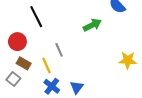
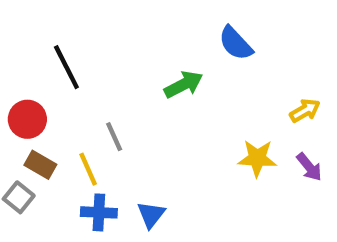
blue cross: (52, 86) -> (99, 212), turned -35

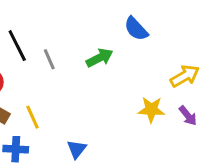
yellow arrow: (305, 111) -> (185, 76), size x1.4
gray line: (114, 137) -> (49, 59), moved
blue cross: (99, 212) -> (16, 149), moved

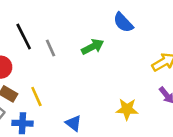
yellow star: (151, 110) -> (127, 109), moved
blue triangle: (77, 149) -> (73, 123), turned -30

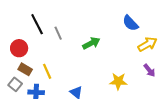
blue semicircle: (123, 23) -> (130, 23), moved
green arrow: (93, 47) -> (91, 43), moved

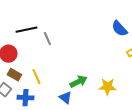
black line: (37, 24) -> (26, 30), turned -75
green arrow: (91, 43) -> (78, 82), moved

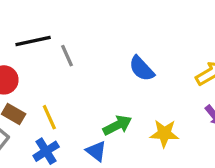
blue semicircle: (119, 29) -> (142, 69), moved
blue cross: (25, 98) -> (46, 151), moved, turned -35

